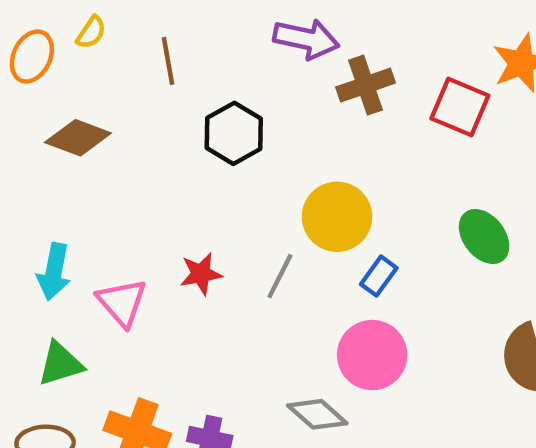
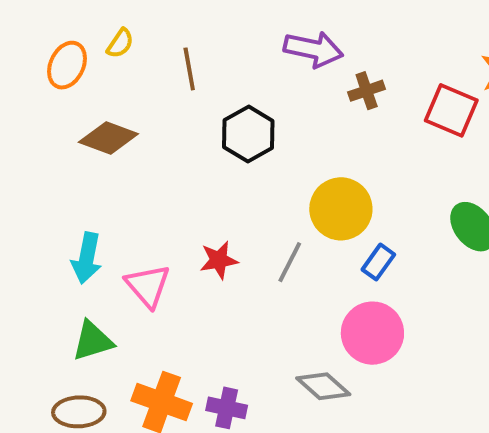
brown cross: (366, 85) -> (367, 91), size x0.7

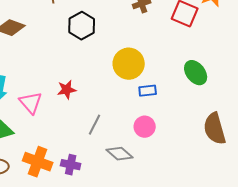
gray line: (290, 262) -> (95, 125), moved
blue rectangle: (378, 262) -> (148, 91), turned 48
pink circle: (372, 333) -> (145, 127), size x0.7

